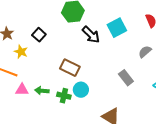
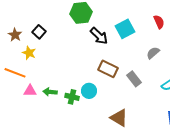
black square: (39, 35) -> (39, 32), moved
brown rectangle: (70, 68) -> (108, 69), moved

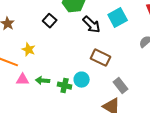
black square: (39, 32) -> (50, 21), moved
yellow star: (29, 53) -> (29, 50), moved
gray rectangle: (134, 79) -> (121, 86), moved

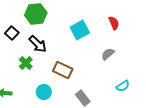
black arrow: (92, 25) -> (38, 44), moved
green cross: (65, 86) -> (26, 63), moved, turned 32

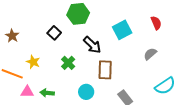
black arrow: (38, 44) -> (92, 45), moved
brown rectangle: (63, 70) -> (105, 70), turned 66
cyan semicircle: (123, 86) -> (165, 86), size x1.5

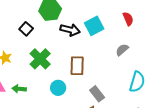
black arrow: (92, 45) -> (70, 30), moved, turned -30
green cross: (68, 63) -> (40, 59), size x1.5
cyan semicircle: (165, 86) -> (137, 82), turned -40

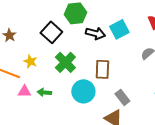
black square: (26, 29) -> (51, 32), size x1.5
cyan circle: (58, 88) -> (83, 91), size x1.5

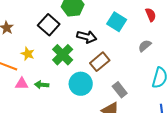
cyan square: (119, 29) -> (117, 22), turned -30
black arrow: (95, 33) -> (87, 37), moved
brown rectangle: (102, 69) -> (100, 62), turned 48

